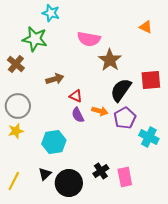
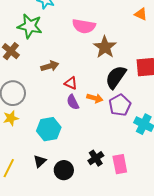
black circle: (69, 183) -> (64, 170), size x0.7

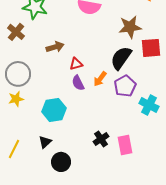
brown star: (105, 47) -> (130, 27), moved, turned 30
red triangle: (71, 83) -> (76, 64), turned -40
orange arrow: (95, 98) -> (100, 79), turned 112
black circle: (64, 170) -> (61, 162), moved

